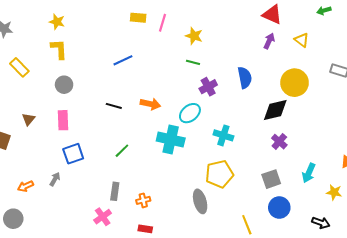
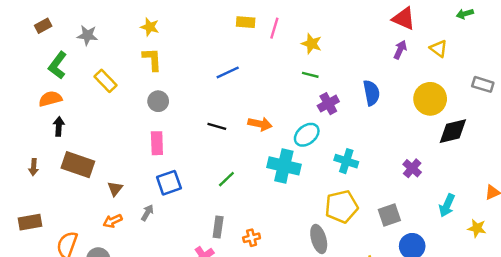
black diamond: (275, 110) -> (453, 131), moved
brown triangle: (28, 119) -> (115, 189), moved
gray square: (271, 179) -> (389, 215), moved

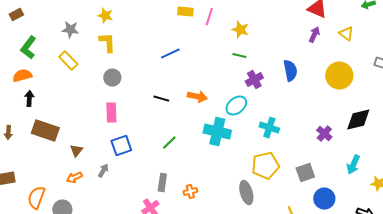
gray star: (87, 35) -> (70, 30), moved
black diamond: (453, 131) -> (358, 120), moved

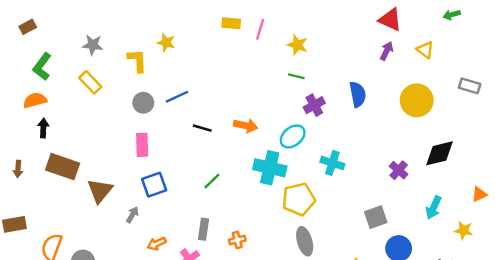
yellow star: (105, 16) -> (166, 43), moved
blue line: (170, 54) -> (177, 97), moved
brown triangle: (76, 151) -> (100, 191), size x1.6
yellow pentagon: (265, 166) -> (299, 199), moved
orange arrow: (74, 178) -> (157, 244), moved

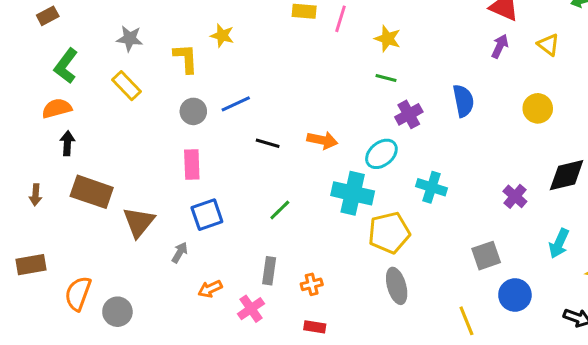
yellow circle: (417, 100) -> (538, 108), size x0.7

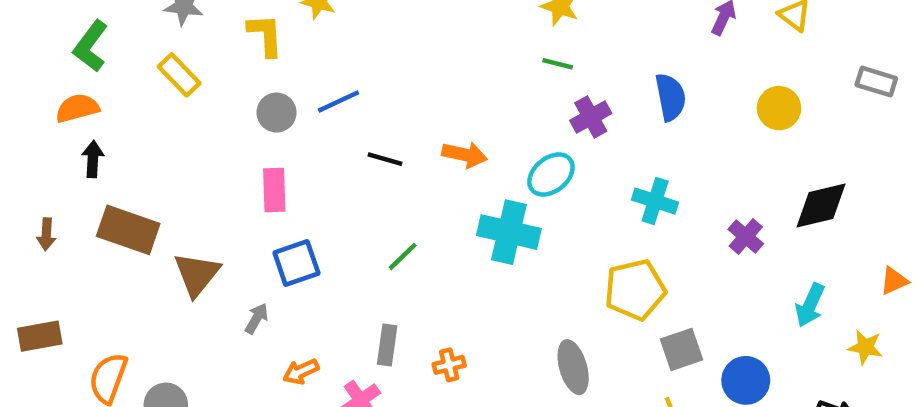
cyan cross: (432, 187) -> (655, 201), moved
yellow pentagon: (389, 233) -> (635, 290), moved
gray square: (486, 256) -> (682, 349), moved

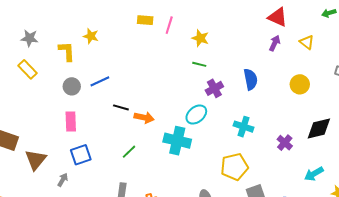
orange arrow: (465, 155) -> (144, 118), moved
cyan arrow: (810, 305) -> (314, 174), turned 36

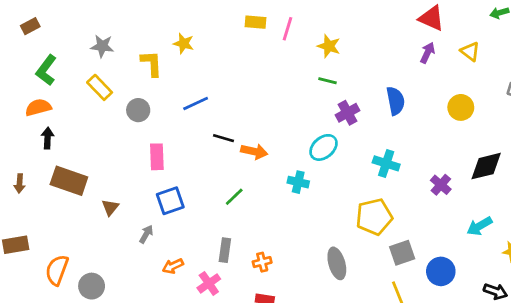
gray circle: (72, 86) -> (138, 110), moved
cyan cross: (177, 141) -> (298, 182), size x0.6
brown triangle: (36, 160) -> (110, 207), size x0.6

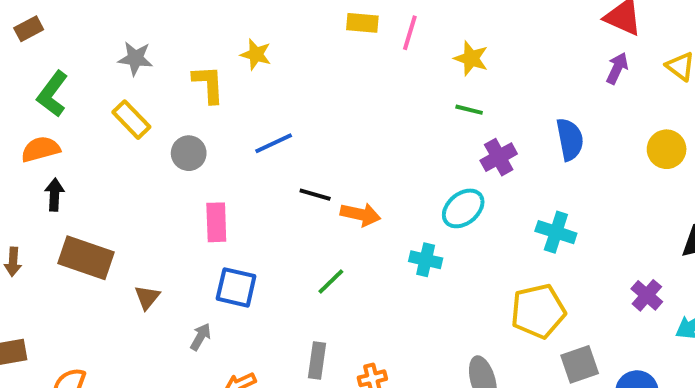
purple cross: (441, 185) -> (647, 295), moved
blue square: (170, 201) -> (236, 287), turned 32

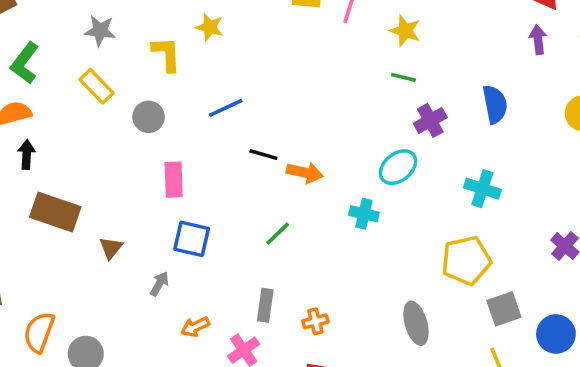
purple arrow: (617, 68) -> (538, 40), turned -32

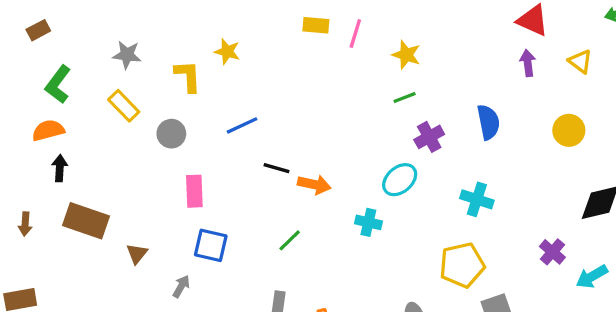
green line: (403, 77) -> (405, 98), turned -35

